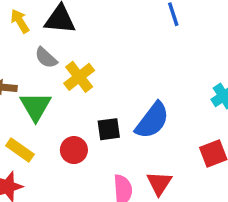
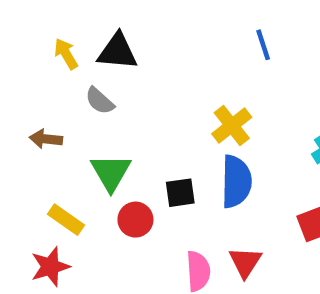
yellow cross: (79, 77) -> (232, 125), moved
green triangle: (36, 106) -> (111, 173), moved
blue semicircle: (152, 120) -> (236, 181), turned -36

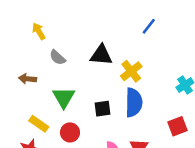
blue line: (263, 45) -> (149, 26), turned 56
black triangle: (118, 52) -> (101, 55), moved
red circle: (135, 220) -> (70, 132), moved

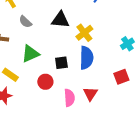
green triangle: (64, 97) -> (30, 54), turned 36
red circle: (70, 132) -> (45, 82), moved

